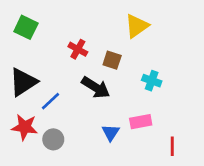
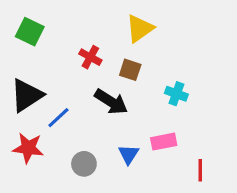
yellow triangle: (137, 26) -> (140, 28), moved
gray circle: (53, 139) -> (84, 164), moved

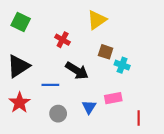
brown square: (130, 70) -> (106, 52), moved
blue line: (58, 118) -> (50, 85), moved, turned 42
red star: (28, 148) -> (20, 103), turned 30

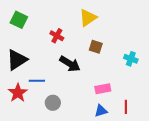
cyan cross: (122, 65) -> (131, 59), moved
blue line: (50, 85) -> (37, 81), moved
blue triangle: (89, 107) -> (101, 111), moved, turned 40

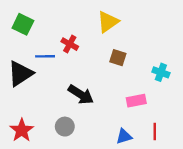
black arrow: (70, 64) -> (81, 95), moved
blue line: (37, 81) -> (45, 56), moved
pink rectangle: (103, 89) -> (136, 101), moved
red star: (18, 93) -> (22, 130), moved

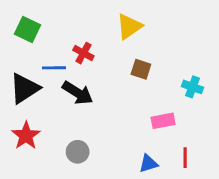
black arrow: (81, 95) -> (78, 93), moved
red star: (22, 130) -> (26, 136), moved

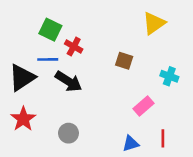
yellow triangle: (129, 27) -> (154, 23), moved
green square: (27, 29) -> (50, 30), moved
pink rectangle: (163, 121) -> (143, 106), turned -30

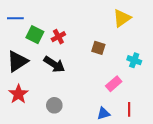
green square: (50, 30) -> (35, 35), moved
red cross: (74, 47) -> (58, 37), turned 32
blue line: (48, 59) -> (15, 18), moved

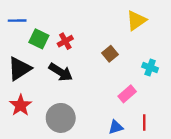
brown square: (98, 48) -> (110, 54), turned 32
gray circle: (54, 105) -> (61, 118), size x1.6

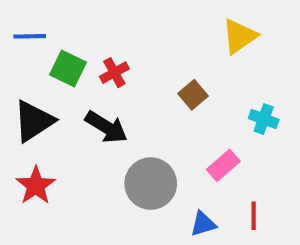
gray circle: (61, 118) -> (151, 184), moved

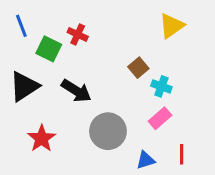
blue line: (30, 36) -> (21, 26), turned 70
red cross: (114, 73) -> (78, 34), moved, turned -36
cyan cross: (264, 119) -> (161, 86), moved
red star: (36, 186) -> (42, 138), moved

